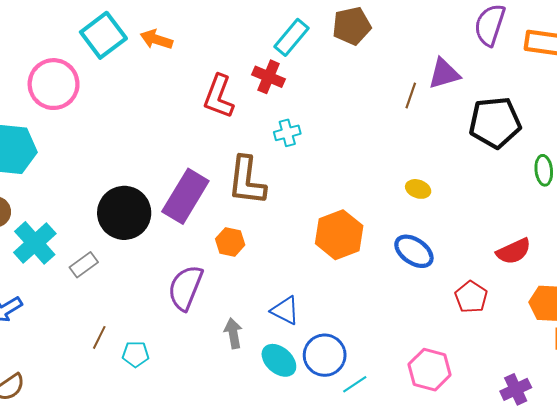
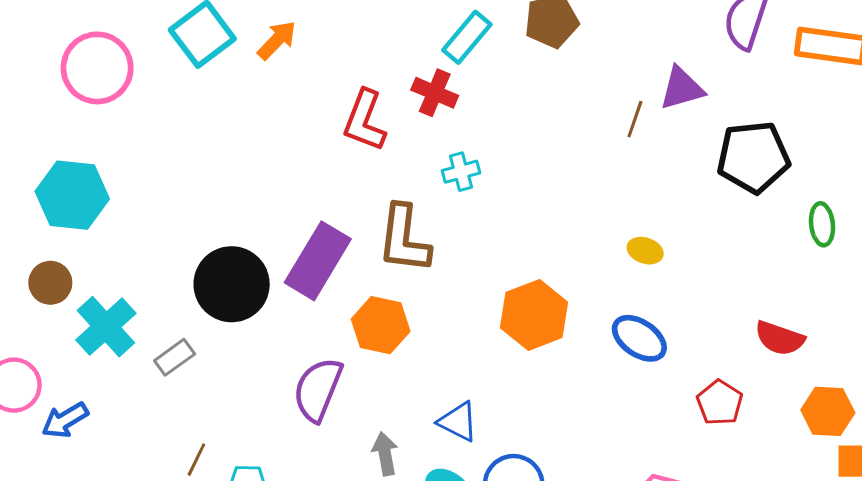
orange arrow: (156, 39) -> (277, 40), turned 116
pink circle: (54, 84) -> (97, 68), moved
orange hexagon: (230, 242) -> (381, 325), size x1.4
red semicircle: (514, 251) -> (780, 338), turned 44

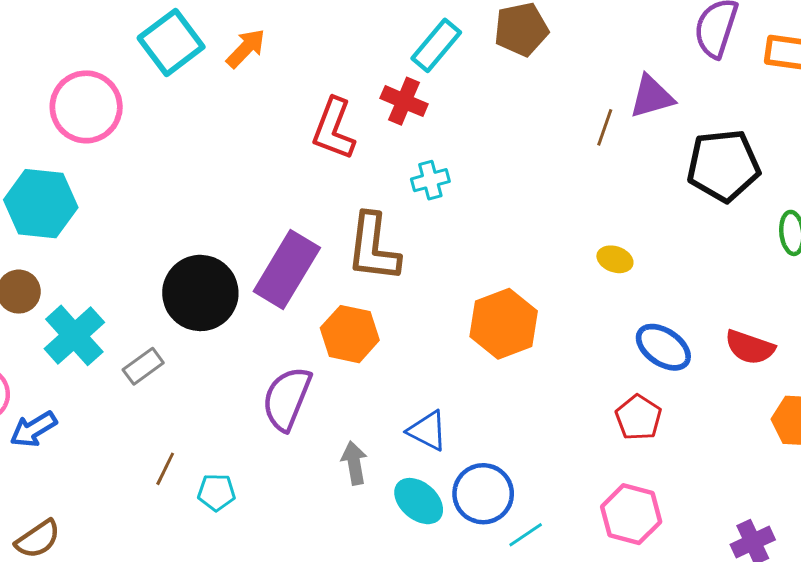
pink circle: (97, 68) -> (86, 107), moved
blue ellipse: (639, 338) -> (663, 347), moved
red pentagon: (720, 403) -> (638, 418), moved

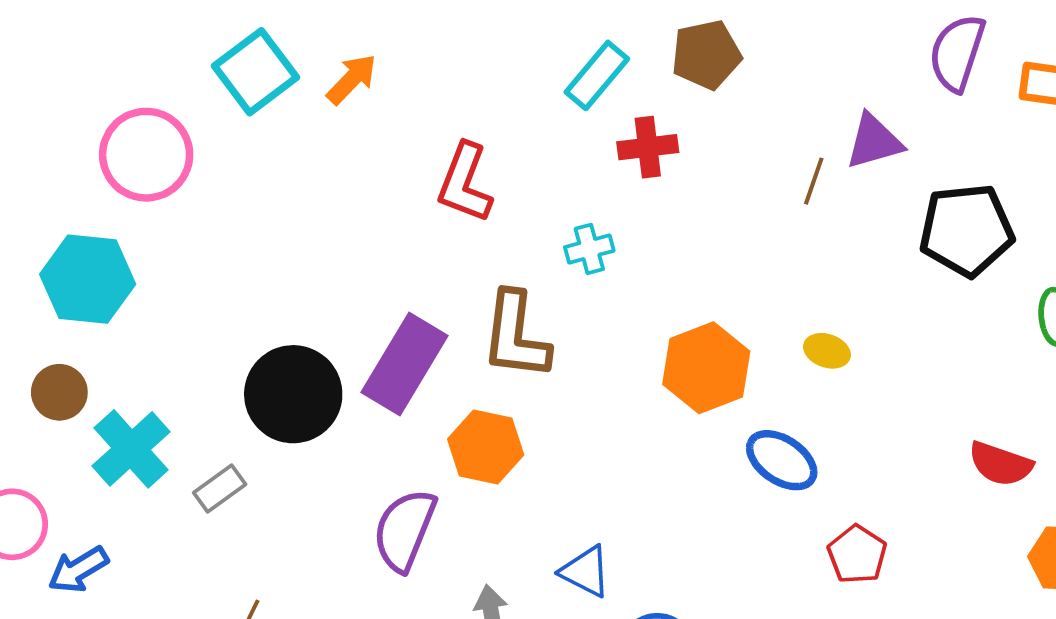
red cross: (404, 101) -> (648, 147), moved, turned -30
orange hexagon: (504, 324) -> (706, 368), moved
blue ellipse: (663, 347) -> (782, 460), moved

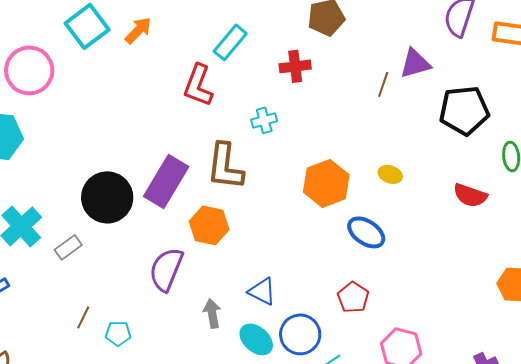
cyan rectangle: (597, 75) -> (230, 42), moved
red semicircle: (1000, 464) -> (470, 195), moved
red pentagon: (857, 554) -> (353, 297), moved

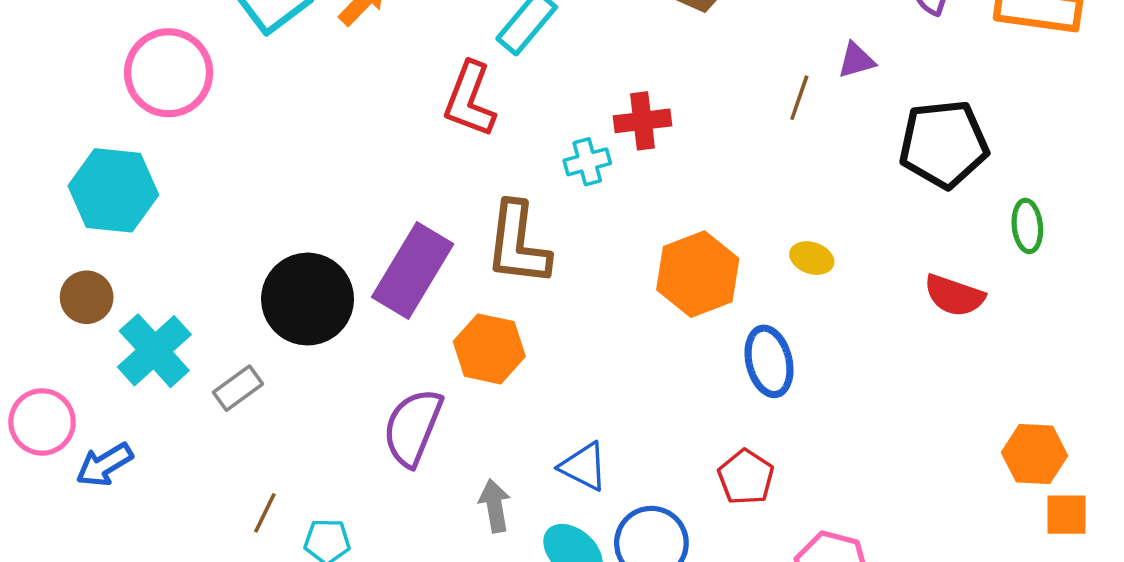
purple triangle: (415, 63) -> (856, 60), size x0.7
red cross: (295, 66) -> (642, 121), moved
blue ellipse: (366, 232) -> (769, 361), turned 42

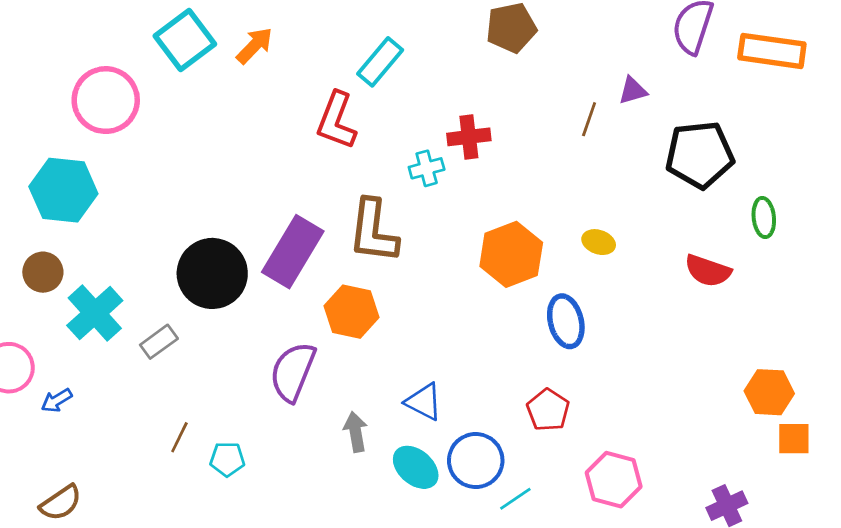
blue arrow: (104, 465) -> (57, 400), size x0.7

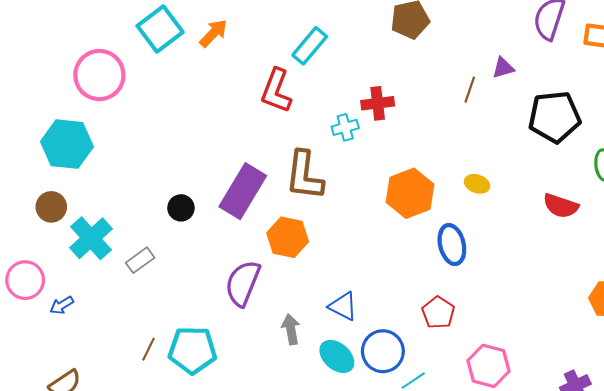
black circle: (212, 273) -> (181, 208), size x0.5
brown line: (179, 437) -> (149, 349), moved
cyan pentagon: (227, 459) -> (192, 350), size x1.8

